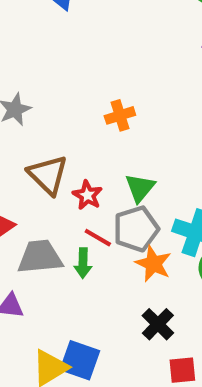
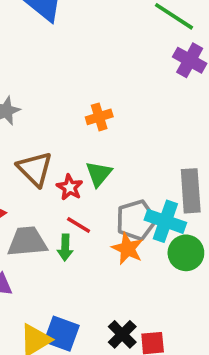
green triangle: (140, 188) -> (99, 174), moved
gray pentagon: (136, 229) -> (136, 220), moved
black cross: (158, 324) -> (122, 334), moved

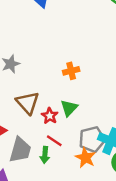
gray trapezoid: (27, 242) -> (20, 150), turned 108

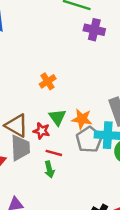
gray trapezoid: (20, 150) -> (20, 148), moved
orange star: (85, 158) -> (82, 119), moved

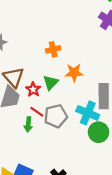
orange star: (82, 119) -> (74, 73), moved, turned -30
gray pentagon: (89, 140) -> (56, 116), moved

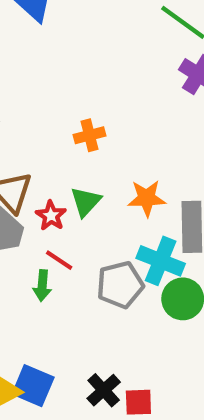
orange star: (74, 73) -> (147, 198), moved
gray pentagon: (56, 116) -> (120, 285), moved

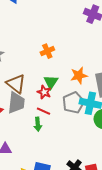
red star: (51, 216) -> (44, 92), moved
gray pentagon: (120, 285) -> (73, 103), moved

